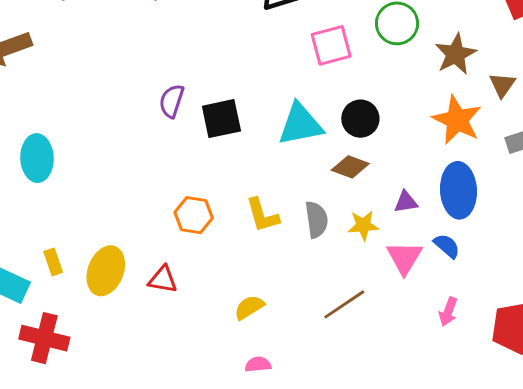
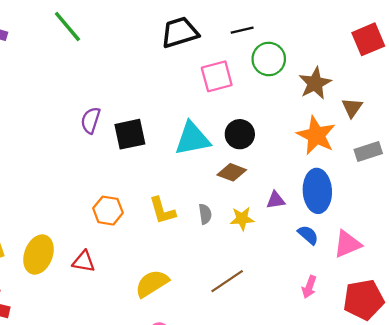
gray semicircle: (317, 220) -> (205, 214), size x0.7
pink triangle: (404, 258) -> (347, 244), moved, turned 36
yellow semicircle: (249, 307) -> (152, 283), size x1.4

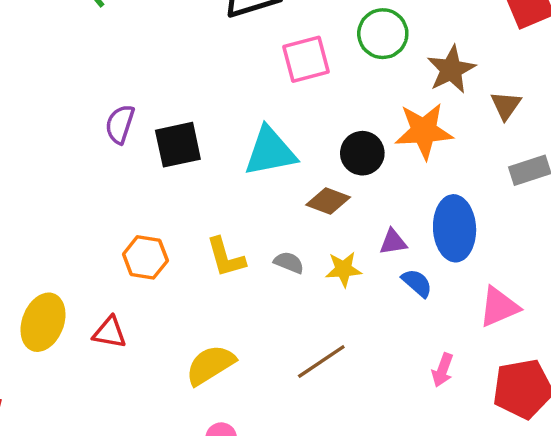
black circle: (240, 134) -> (362, 153), moved
orange star: (316, 135) -> (424, 131), moved, turned -30
gray semicircle: (205, 214) -> (289, 262), turned -60
blue semicircle: (308, 235) -> (417, 283), moved

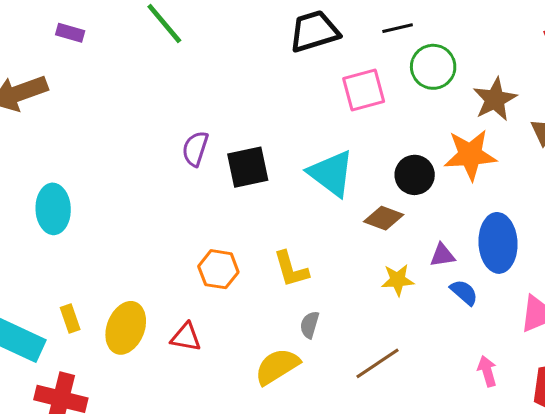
cyan triangle: (270, 151) -> (331, 173), turned 48
gray semicircle: (289, 262) -> (310, 325), moved, turned -96
pink arrow: (443, 370) -> (487, 371), turned 144

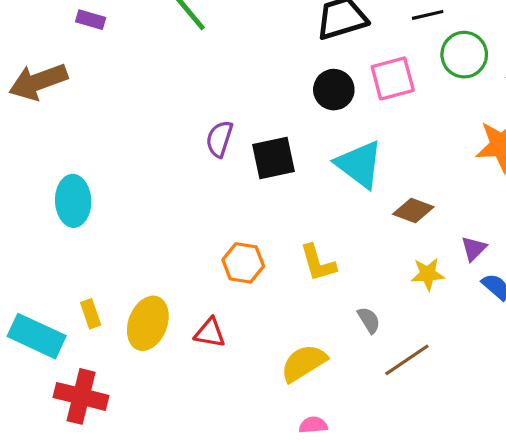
black circle: (415, 175) -> (334, 90), moved
purple triangle: (442, 255) -> (474, 249), turned -36
gray semicircle: (310, 325) -> (369, 320), moved, turned 132

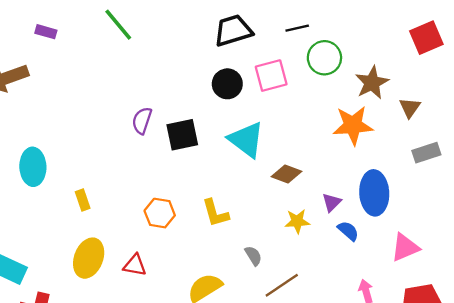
yellow rectangle: (91, 314) -> (83, 200), moved

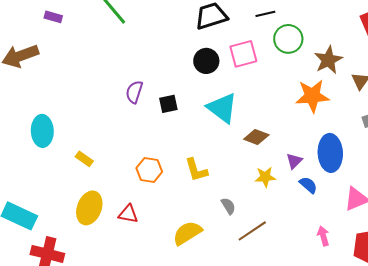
black square: (182, 135) -> (168, 104), size x0.7
yellow rectangle: (83, 200) -> (84, 159), turned -36

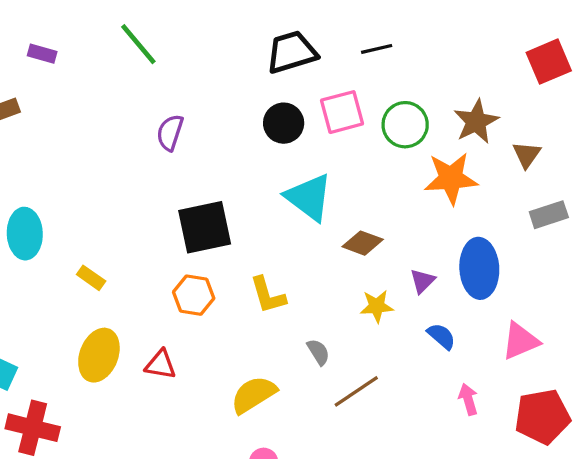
green circle: (288, 39) -> (405, 125), moved
purple semicircle: (134, 92) -> (170, 133), moved
black square: (168, 104) -> (205, 227), moved, size x1.8
blue semicircle: (308, 185) -> (441, 336), moved

